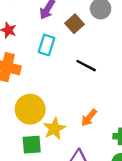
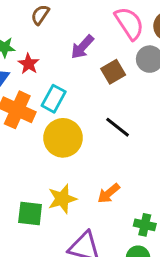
cyan rectangle: (46, 45) -> (54, 99), moved
yellow circle: (30, 109) -> (63, 138), moved

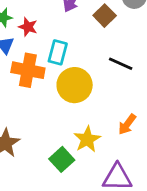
green square: (30, 214) -> (62, 159), turned -35

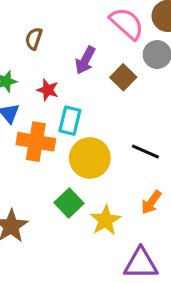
red star: (28, 27) -> (48, 90), moved
black line: (121, 64) -> (145, 151), moved
green square: (62, 159) -> (69, 203), moved

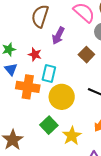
brown semicircle: (34, 39) -> (40, 16), moved, size x1.6
brown square: (123, 77) -> (86, 55), moved

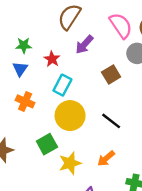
orange cross: (28, 87) -> (25, 101), moved, size x0.7

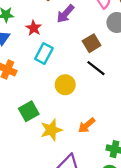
yellow circle: (70, 116) -> (65, 85), moved, size x0.7
black line: (111, 121) -> (96, 68), moved

